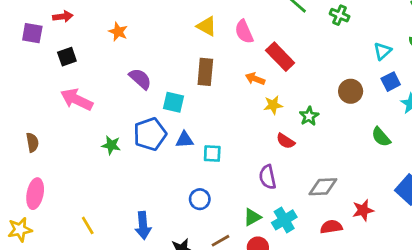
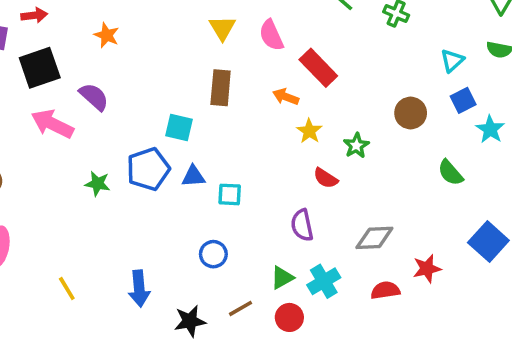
yellow triangle: (207, 26) -> (222, 28), turned 30
black square: (67, 57) -> (40, 68), size x1.6
purple semicircle: (140, 79) -> (94, 97), moved
yellow star: (273, 105) -> (309, 131), turned -30

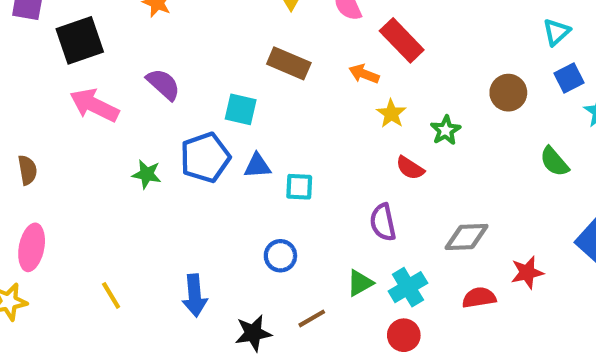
brown rectangle: (221, 88) -> (289, 63), turned -72
purple semicircle: (94, 97) -> (163, 84), moved
red circle: (289, 317) -> (404, 335), moved

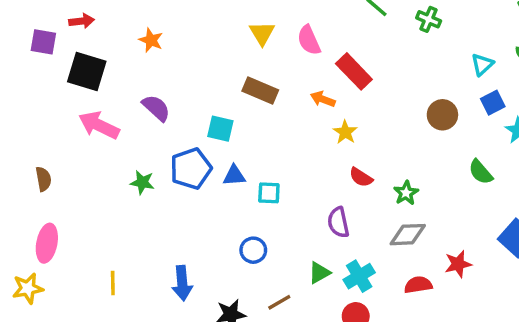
black square: (80, 40) -> (87, 71), turned 36
green star: (446, 130) -> (406, 193), moved
yellow line: (111, 295) -> (113, 283), turned 30

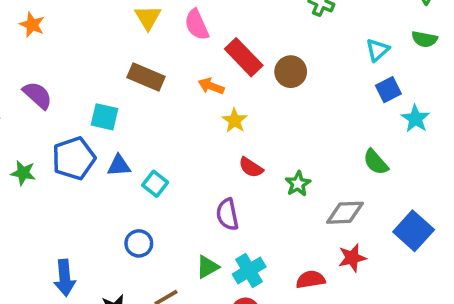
brown circle: (442, 115) -> (291, 72), moved
cyan square: (269, 193) -> (155, 184), turned 35
gray diamond: (408, 235) -> (345, 213), moved

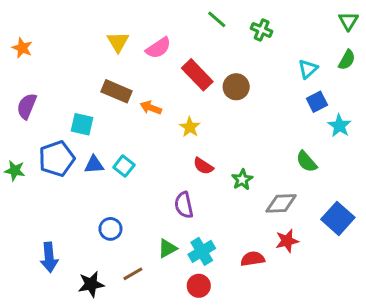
pink semicircle: (197, 25) -> (158, 48), turned -100
green semicircle: (424, 39) -> (347, 60), turned -72
orange arrow: (211, 86) -> (151, 108), moved
purple semicircle: (38, 95) -> (27, 106), turned -110
cyan square: (155, 184) -> (124, 166), moved

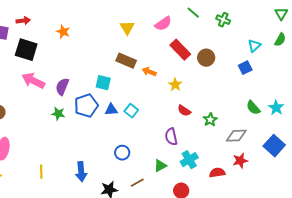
pink semicircle: (158, 48) -> (163, 24), moved
blue square: (317, 102) -> (245, 68), moved
purple semicircle: (27, 106) -> (62, 87), moved
cyan star: (339, 126) -> (276, 108), moved
cyan cross: (202, 251) -> (189, 160), moved

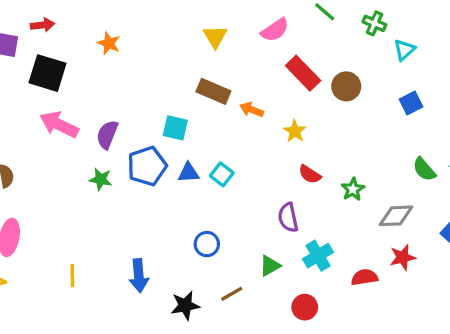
cyan triangle: (254, 46) -> (404, 50), moved

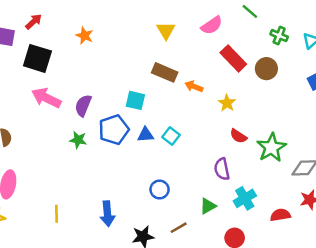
green cross: (374, 23) -> (279, 36), moved
red arrow: (42, 25) -> (34, 22), turned -36
green star: (353, 189) -> (271, 148), size x1.6

